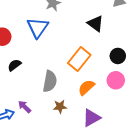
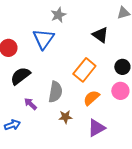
black semicircle: (14, 65) -> (20, 76), size x1.5
purple arrow: (25, 107) -> (30, 104), moved

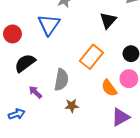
black triangle: (100, 35) -> (108, 20), turned 36
orange semicircle: (91, 98) -> (109, 88), moved, turned -84
purple triangle: (96, 128) -> (121, 117), moved

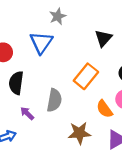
black semicircle: (25, 63) -> (16, 83), turned -45
brown star: (72, 106) -> (79, 133), moved, size x1.5

